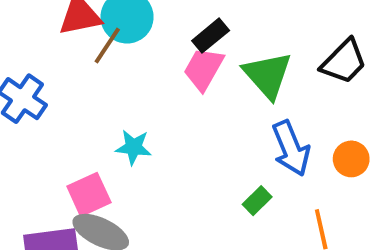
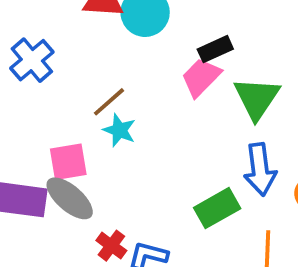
brown line: (107, 46) -> (109, 102), moved
green rectangle: (257, 201) -> (217, 208), size x1.6

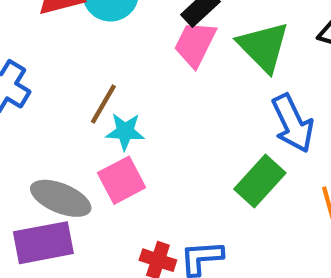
pink square: (68, 162) -> (122, 180), moved
gray ellipse: (70, 198) -> (61, 198), moved

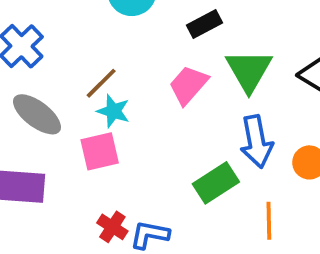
pink trapezoid: (195, 44) -> (188, 85), moved
gray ellipse: (61, 198) -> (37, 114), moved

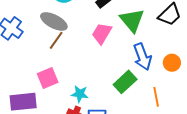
cyan star: (113, 111) -> (80, 94), moved
gray ellipse: (37, 114) -> (54, 21), moved
pink square: (100, 151) -> (48, 78), moved

